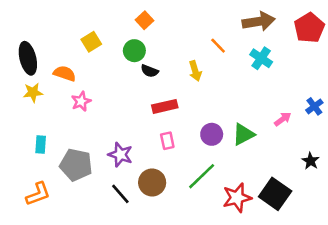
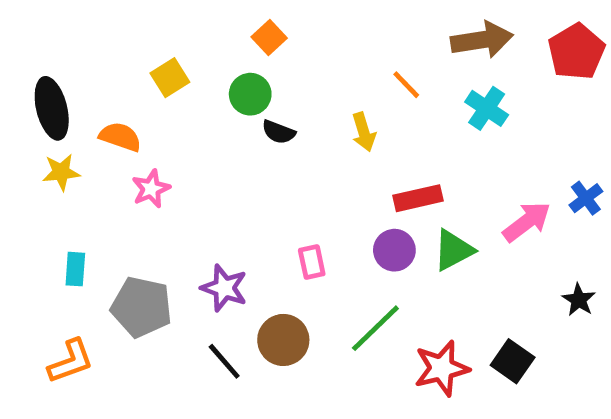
red rectangle: (165, 106) -> (418, 198), moved
pink arrow: (283, 119) -> (527, 222), size x1.5
black square: (275, 194) -> (513, 361), size x0.7

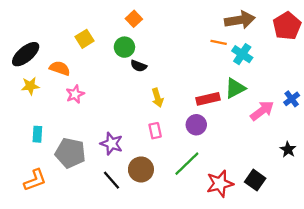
orange line: (406, 85) -> (219, 42), moved, turned -35
black ellipse: (52, 108) -> (26, 54), turned 64
yellow arrow: (364, 132) -> (157, 98), moved
green triangle: (453, 250) -> (235, 88), moved

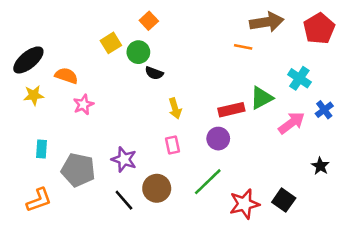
yellow square: (84, 39) -> (111, 43), moved
cyan cross: (242, 54) -> (299, 78), moved

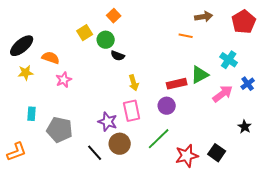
brown arrow: (267, 22) -> (204, 17), size x0.7
pink rectangle: (172, 145) -> (132, 111), size x1.5
purple star: (124, 159) -> (108, 122), moved
orange L-shape: (39, 200) -> (17, 152), moved

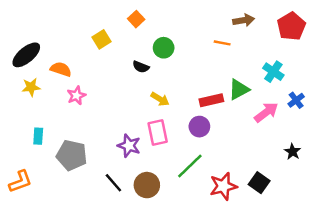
green circle: (106, 40) -> (164, 48), moved
yellow arrow: (134, 83) -> (160, 99), turned -42
brown circle: (120, 144) -> (147, 185), moved

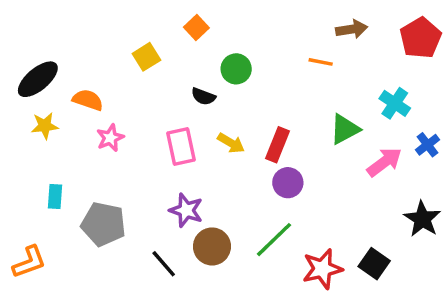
red rectangle: (211, 100) -> (278, 145), moved, turned -55
pink rectangle: (158, 133) -> (181, 146), moved
black star: (293, 152) -> (422, 219), size x1.5
brown circle: (147, 185) -> (212, 246), moved

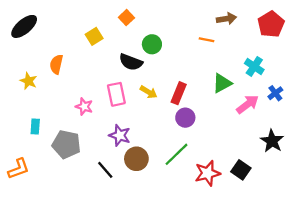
black ellipse: (38, 79) -> (24, 26), moved
black semicircle: (203, 96) -> (131, 62), size x1.5
orange semicircle: (88, 100) -> (56, 64), turned -96
yellow star: (45, 126) -> (29, 81), turned 30
pink star: (110, 138) -> (84, 107), moved, turned -30

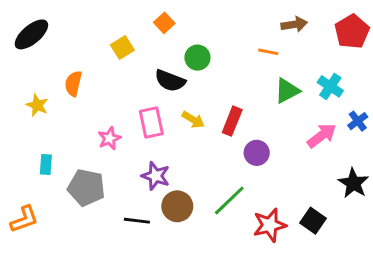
green triangle: (222, 83) -> (287, 91), moved
pink star: (84, 107) -> (109, 138), turned 30
purple circle: (185, 118) -> (257, 153), moved
black line: (105, 170) -> (137, 221), turned -42

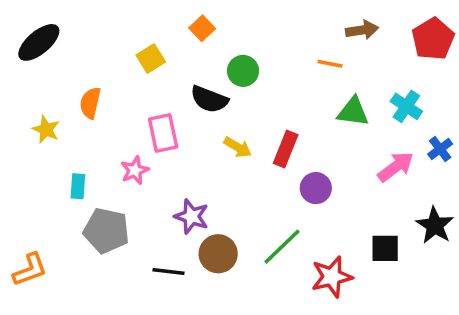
green triangle: (287, 91) -> (353, 112), turned 36
pink rectangle: (151, 123) -> (163, 133), moved
cyan rectangle: (46, 164) -> (78, 186), moved
black square: (313, 221) -> (385, 248), moved, turned -35

